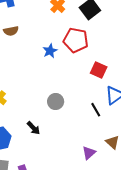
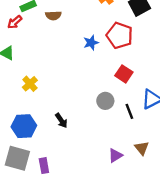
red square: (99, 70) -> (124, 74), moved
gray circle: (56, 102) -> (105, 101), moved

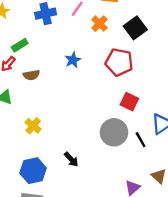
brown semicircle: (53, 16) -> (31, 75), moved
blue star: (91, 43) -> (73, 60), moved
gray circle: (105, 101) -> (114, 132), size x1.5

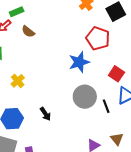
blue star: (73, 60) -> (79, 62), moved, size x1.5
brown semicircle: (31, 75) -> (28, 32), moved, turned 40
red square: (129, 102) -> (116, 74), moved

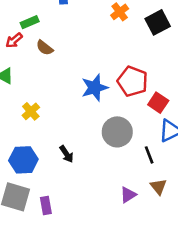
red pentagon: (98, 38) -> (133, 81), moved
blue star: (79, 62) -> (95, 88), moved
black line: (106, 106) -> (149, 155), moved

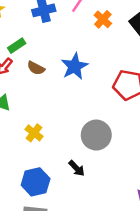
blue star: (95, 88) -> (74, 66), moved
gray circle: (117, 132) -> (96, 135), moved

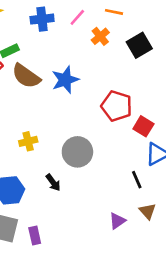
brown semicircle: (36, 68) -> (26, 76), size x1.6
yellow cross: (34, 133) -> (28, 141), moved, turned 30

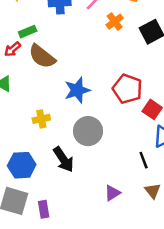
blue star: (65, 80) -> (77, 90), moved
black arrow: (53, 183) -> (63, 159), size x1.5
purple triangle: (117, 221) -> (112, 193), moved

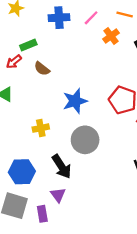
brown semicircle: (42, 56) -> (42, 69), size x0.6
purple triangle: (112, 193) -> (58, 195), moved, turned -35

